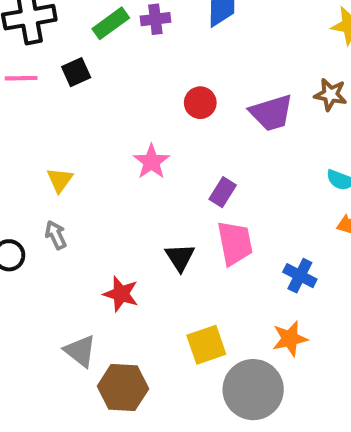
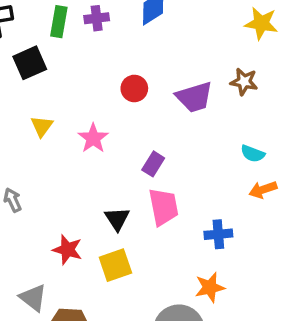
green rectangle: (111, 23) -> (59, 22), turned -44
black square: (76, 72) -> (30, 63), size x1.4
yellow triangle: (60, 180) -> (42, 126), moved
blue cross: (300, 276) -> (218, 234), turned -32
yellow square: (206, 345) -> (115, 265), moved

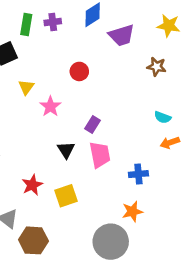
purple trapezoid: (194, 97) -> (122, 35), moved
yellow triangle: (42, 126) -> (26, 87), moved
black triangle: (117, 219) -> (66, 150), moved
red star: (67, 250) -> (32, 185), turned 30

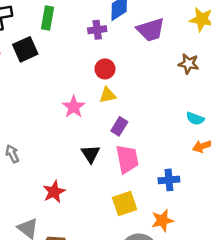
purple cross: (53, 22) -> (97, 30), moved
yellow triangle: (26, 87) -> (108, 95), moved, turned 42
yellow square: (66, 196) -> (125, 203), moved

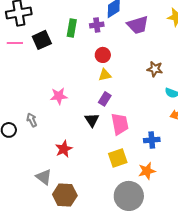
green rectangle: (48, 18) -> (72, 28), moved
brown star: (189, 64) -> (155, 69), moved
pink star: (74, 107) -> (59, 96), moved, turned 30
purple rectangle: (119, 126) -> (105, 99), moved

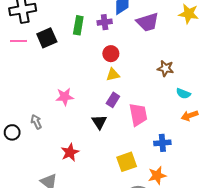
pink trapezoid: (120, 124) -> (138, 115), moved

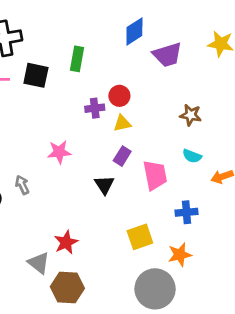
purple cross: (105, 22) -> (95, 108), moved
black square: (47, 38) -> (36, 75), turned 36
cyan semicircle: (183, 94) -> (192, 156), moved
red star: (70, 152) -> (66, 242), moved

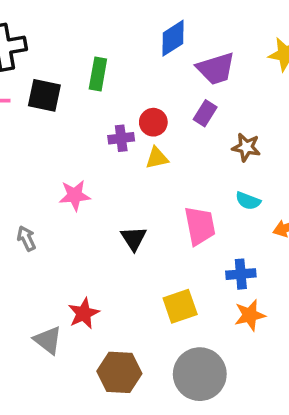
purple rectangle: (122, 156) -> (205, 113), moved
orange star: (180, 255) -> (250, 315), moved
brown hexagon: (67, 288) -> (119, 372), moved

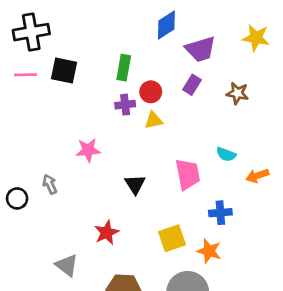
green rectangle: (98, 74) -> (124, 68), moved
brown star: (246, 147) -> (237, 93), moved
red star: (84, 313) -> (107, 233), moved
orange star: (250, 315) -> (209, 251), moved, turned 30

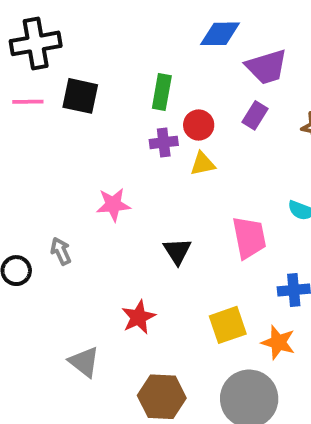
blue diamond: (166, 25) -> (220, 34), turned 32

